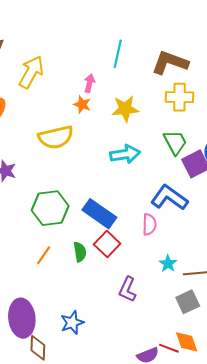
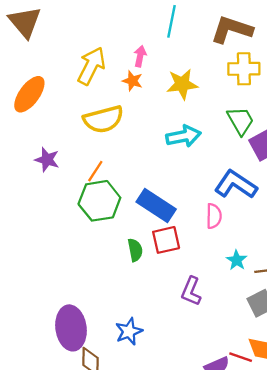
yellow arrow: (31, 72) -> (91, 66), moved
red square: (107, 244) -> (166, 240), turned 35
orange line: (44, 255) -> (95, 171), moved

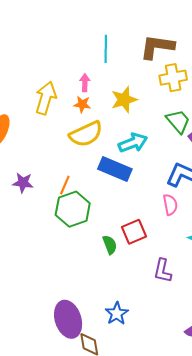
yellow semicircle: (103, 119) -> (86, 134), moved
blue rectangle: (156, 205) -> (115, 169), moved

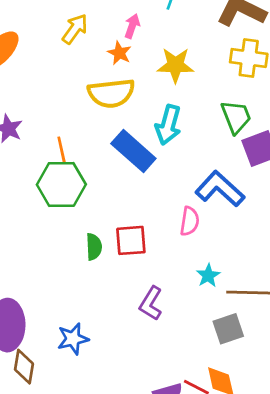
yellow arrow: (46, 98) -> (75, 29), size x0.7
cyan arrow: (133, 143) -> (168, 125), turned 108
orange line: (65, 185) -> (62, 150), turned -54

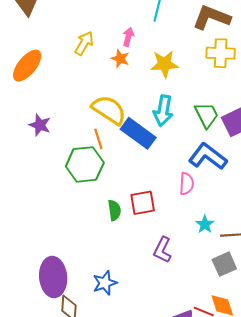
yellow semicircle: (111, 93) -> (109, 110), moved, turned -135
green trapezoid: (236, 117) -> (207, 115), moved
orange line: (62, 150) -> (98, 139), moved

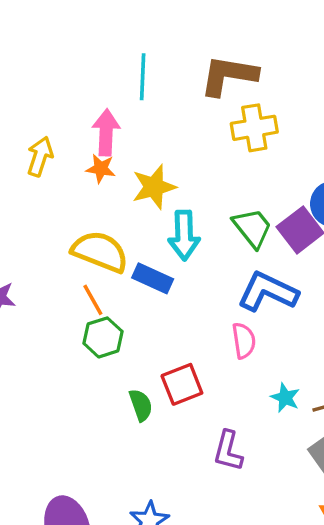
pink arrow: (128, 37) -> (106, 132), size x1.5
yellow star: (165, 64) -> (154, 187), moved
blue rectangle: (138, 133) -> (153, 278), size x0.7
green hexagon: (85, 164) -> (103, 337), moved, size x0.7

